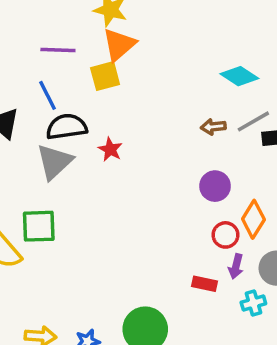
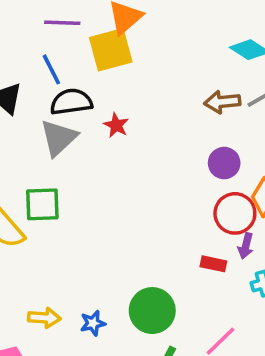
yellow square: (105, 76) -> (111, 50), size x1.4
brown arrow: (213, 127) -> (222, 102), size x1.4
red circle: (225, 235) -> (235, 213), size x1.5

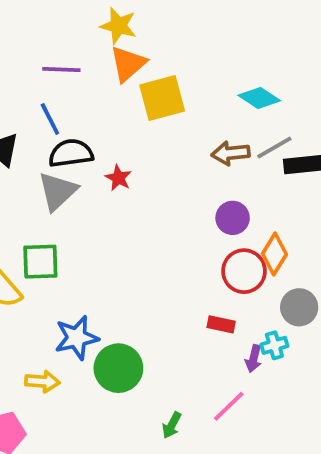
yellow square: (111, 50) -> (162, 98), moved
purple arrow: (246, 246) -> (253, 359), moved
green circle: (152, 311) -> (118, 368), moved
blue star: (93, 323) -> (77, 338), moved, size x1.6

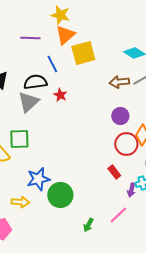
blue line: (50, 119) -> (52, 64), moved
red rectangle: (221, 324) -> (114, 172), turned 40

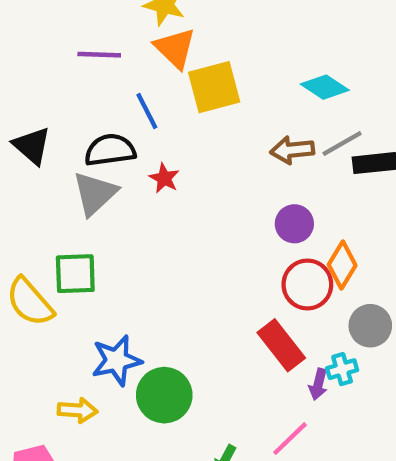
orange triangle: (65, 35) -> (175, 48), turned -35
red rectangle: (114, 172) -> (281, 345), size x1.6

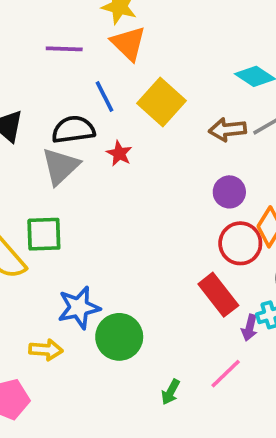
yellow square: (214, 87) -> (161, 102), moved, turned -33

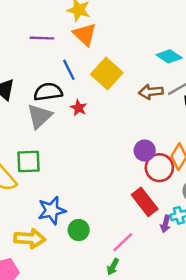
purple circle: (229, 192) -> (145, 151), moved
green circle: (119, 337) -> (79, 230), size x0.7
yellow arrow: (46, 350) -> (30, 239), size x1.4
pink line: (226, 374) -> (123, 242), moved

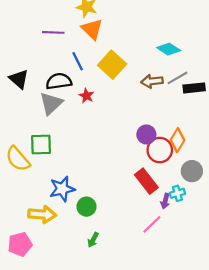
pink line: (123, 242) -> (152, 224), moved
green arrow: (113, 267) -> (93, 240), moved

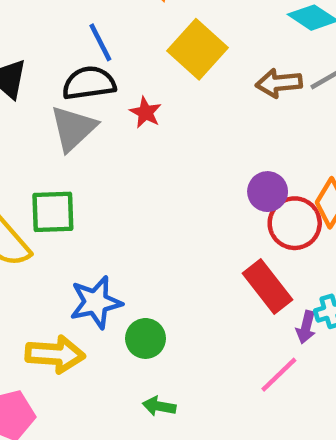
blue line: (78, 61) -> (100, 42), moved
green arrow: (93, 240) -> (159, 406), turned 72

